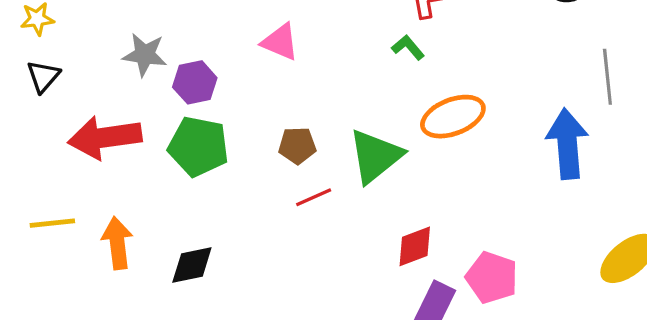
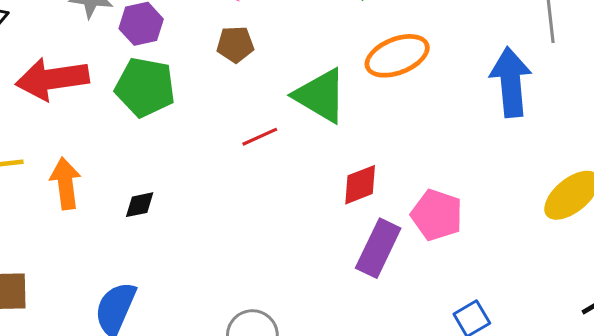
brown pentagon: (297, 146) -> (235, 44), moved
green triangle: (375, 156) -> (321, 96), turned -50
black diamond: (192, 265) -> (140, 205), size x0.7

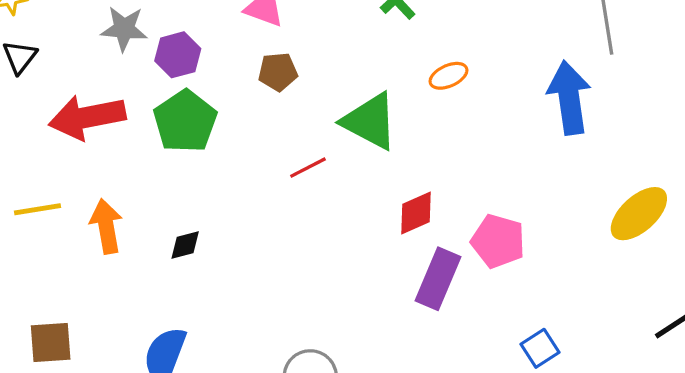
orange ellipse: (397, 56) -> (448, 76), size x0.6
green pentagon: (145, 87) -> (185, 121), turned 30

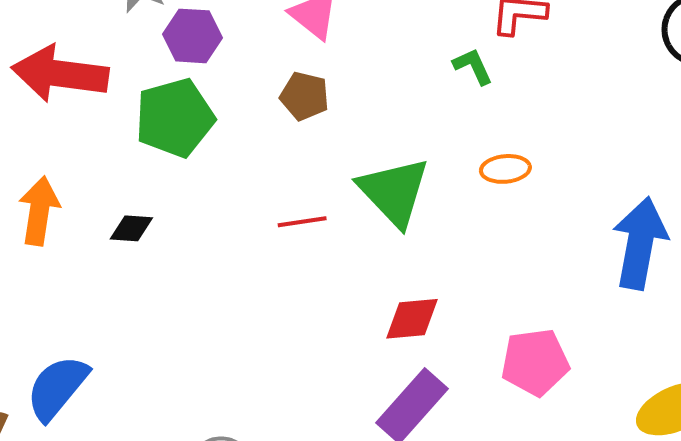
pink pentagon: (498, 241) -> (535, 362), moved, turned 30
black diamond: (185, 245) -> (131, 228), moved

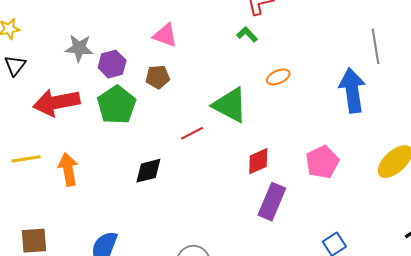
brown pentagon: (305, 96) -> (158, 77), moved
black diamond: (131, 228) -> (148, 171), moved, size x1.4

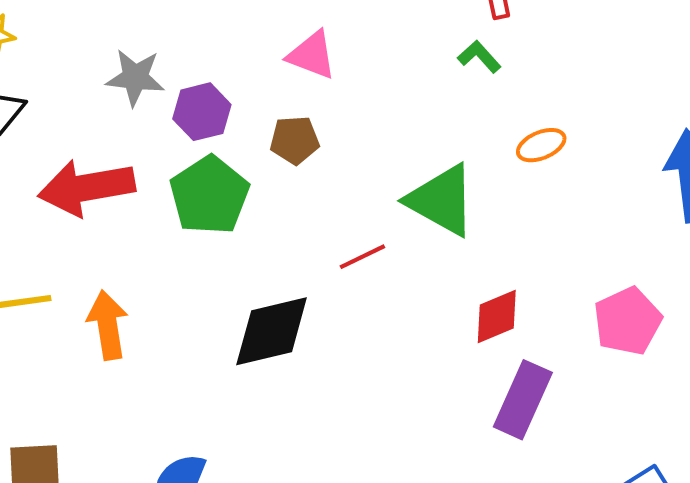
black diamond: (148, 171) -> (272, 331), size x1.4

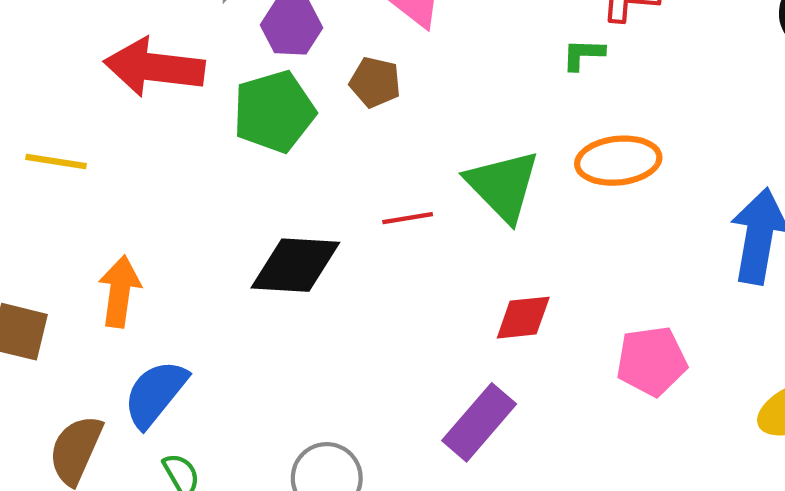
green L-shape: (479, 57) -> (583, 54), turned -63
orange ellipse: (541, 145) -> (618, 161), size x1.6
orange arrow: (108, 325) -> (120, 292), moved
purple rectangle: (523, 400) -> (479, 422), moved

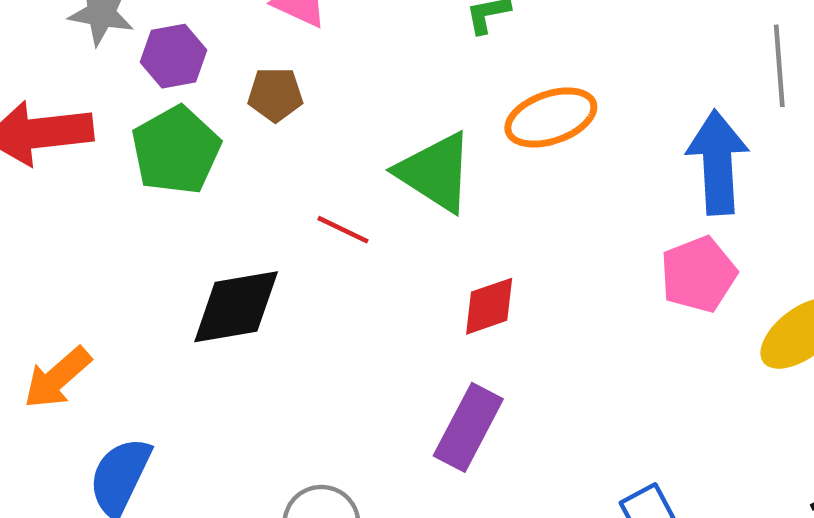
red line: (408, 218) -> (343, 230), turned 48
orange arrow: (120, 292) -> (57, 378), turned -126
pink pentagon: (652, 361) -> (698, 274), moved

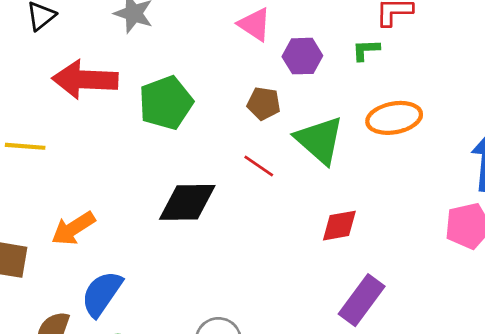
purple hexagon: (174, 56) -> (302, 56), moved
brown pentagon: (275, 94) -> (264, 103), moved
purple rectangle: (468, 427) -> (362, 300), moved

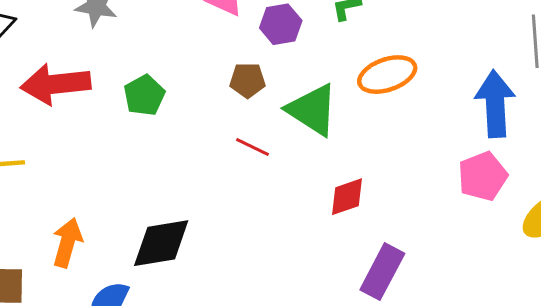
green pentagon: (166, 103) -> (144, 95), size x0.7
black diamond: (187, 202) -> (161, 243), moved
orange arrow: (73, 228) -> (67, 243), turned 147

